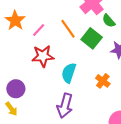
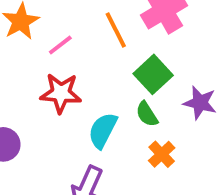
green semicircle: (109, 21) -> (147, 114), moved
orange line: (68, 29) -> (116, 30), moved

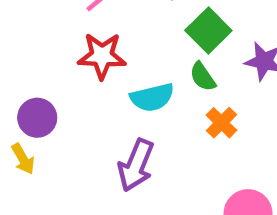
cyan semicircle: (103, 130) -> (152, 97), turned -129

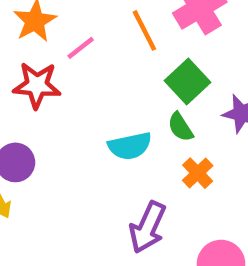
red star: (102, 56) -> (37, 85), moved
purple arrow: (136, 165) -> (148, 227), moved

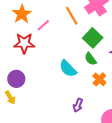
cyan semicircle: (130, 146) -> (68, 69), turned 60
purple arrow: (148, 227) -> (78, 105), size x0.6

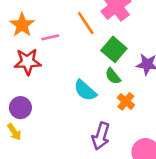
pink line: (43, 25) -> (50, 37), turned 32
purple arrow: (78, 105) -> (101, 136), size x1.5

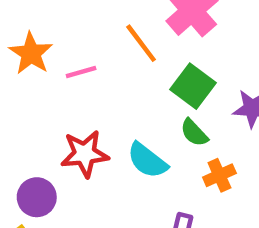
red star: (28, 62) -> (85, 154), moved
orange cross: (126, 101) -> (219, 175), turned 30

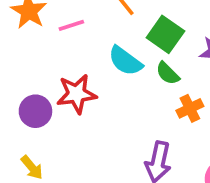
cyan semicircle: (147, 160) -> (125, 61), moved
purple circle: (37, 197) -> (35, 111), moved

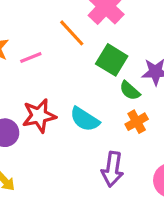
cyan semicircle: (125, 61) -> (85, 119), moved
green semicircle: (168, 73) -> (130, 91), moved

